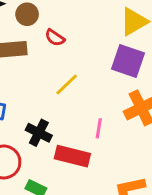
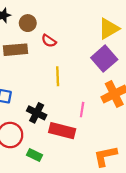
purple square: (128, 61) -> (104, 59), turned 30
yellow line: (67, 84) -> (58, 76), turned -48

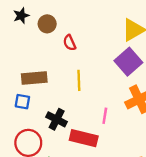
red semicircle: (49, 41) -> (70, 43), turned 32
brown rectangle: (16, 50) -> (34, 78), moved

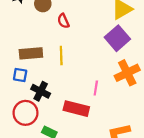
yellow line: (79, 80) -> (61, 56), moved
black cross: (57, 119) -> (41, 91), moved

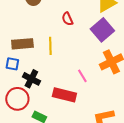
red semicircle: (63, 21) -> (67, 19), moved
pink line: (96, 88) -> (82, 76), turned -40

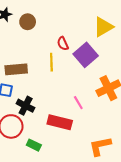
purple square: (102, 30) -> (86, 55), moved
yellow line: (50, 46) -> (51, 62), moved

